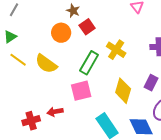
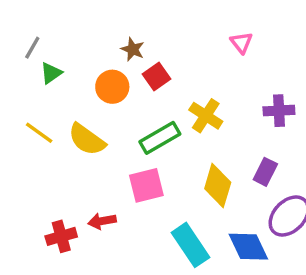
green triangle: (10, 37) -> (51, 73), moved
green rectangle: (89, 63) -> (160, 138), turned 30

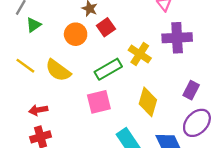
purple cross: (279, 111) -> (177, 38), moved, size x1.4
purple rectangle: (265, 172) -> (191, 90), moved
red arrow: (102, 221) -> (38, 110), moved

